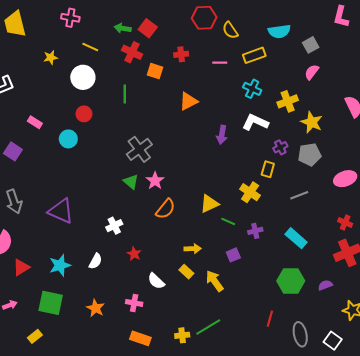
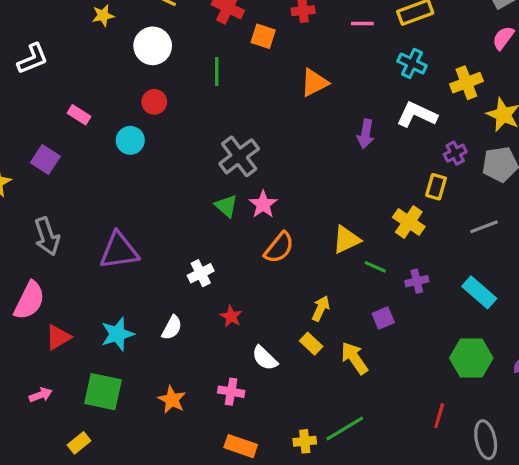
purple triangle: (61, 211) -> (119, 251), turned -32
yellow arrow: (193, 249) -> (321, 308), turned -63

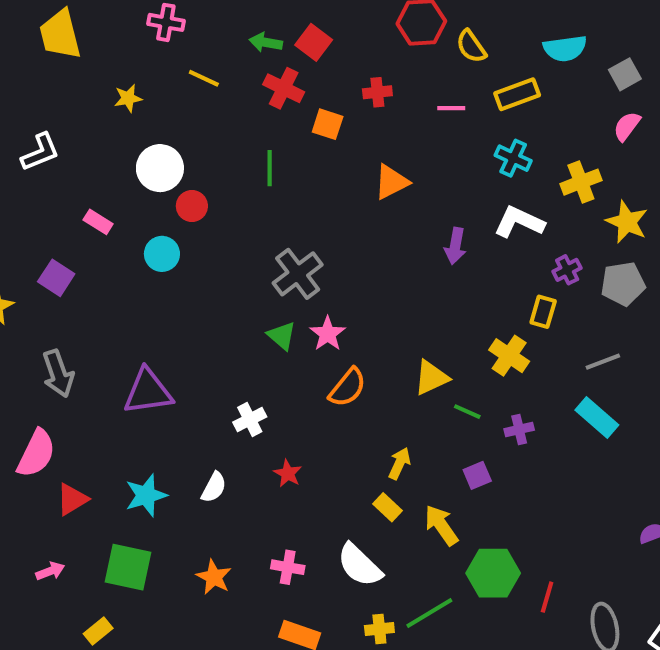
white circle: (153, 46) -> (160, 168), moved
cyan rectangle: (479, 292) -> (597, 418), moved
white semicircle: (265, 358) -> (359, 565), moved, size x1.4
green hexagon: (471, 358) -> (493, 573), moved

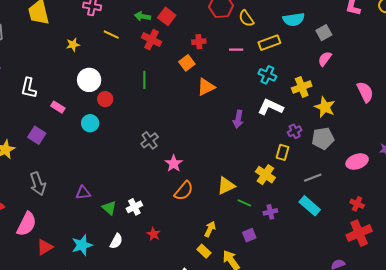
orange square: (328, 124) -> (187, 63), moved, turned 35
white L-shape: (40, 152) -> (29, 88), moved, turned 125
gray cross: (298, 274) -> (150, 140), moved, size x0.7
green triangle: (282, 336) -> (109, 208), moved
purple triangle: (148, 392) -> (83, 193), size x0.6

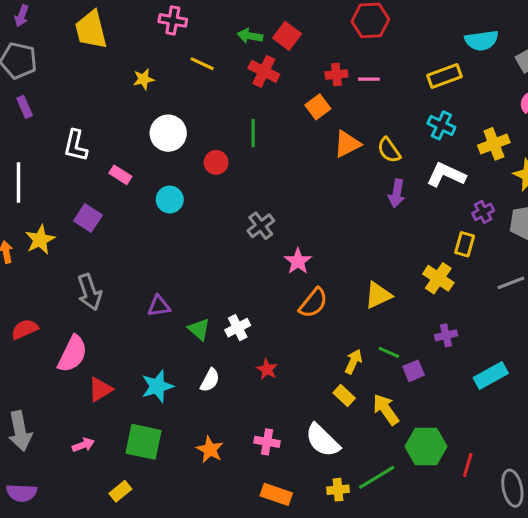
yellow semicircle: (246, 18) -> (389, 150), moved
pink line: (236, 50) -> (369, 79), moved
red circle: (105, 99) -> (216, 162), moved
green line: (244, 203) -> (389, 352), moved
cyan rectangle: (310, 206) -> (491, 375), moved, turned -70

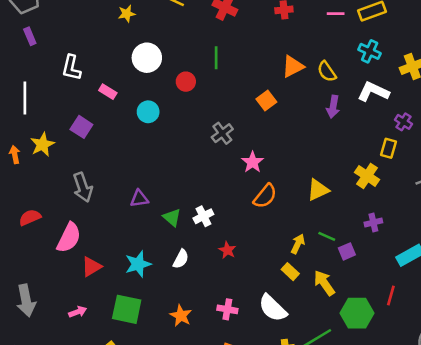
pink line: (369, 79) -> (336, 14), moved
orange square: (318, 107) -> (266, 100), moved
purple cross: (483, 212) -> (404, 122), turned -30
red line: (468, 465) -> (391, 295), moved

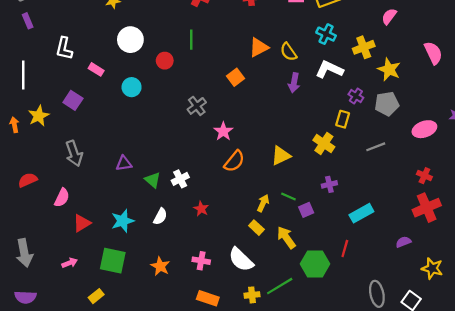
pink semicircle: (69, 238) -> (62, 198), size x0.7

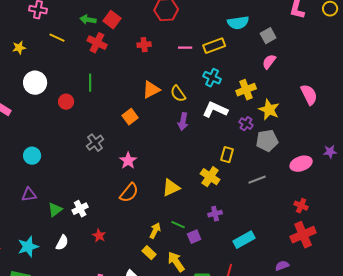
cyan circle: (132, 87) -> (32, 156), moved
purple cross: (356, 96) -> (246, 124), moved
pink star: (223, 131) -> (128, 161), moved
green triangle: (153, 180) -> (55, 210), turned 42

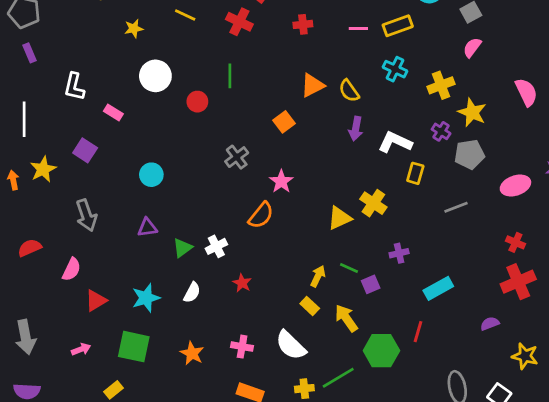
white L-shape: (215, 110) -> (395, 142), moved
yellow cross: (210, 177) -> (373, 203), moved
orange semicircle: (129, 193) -> (261, 215), moved

